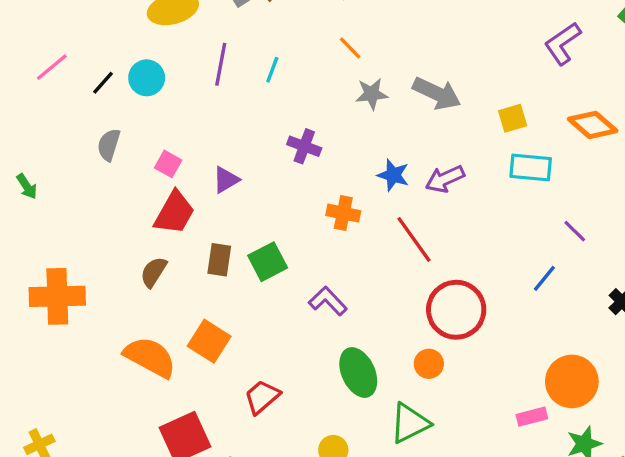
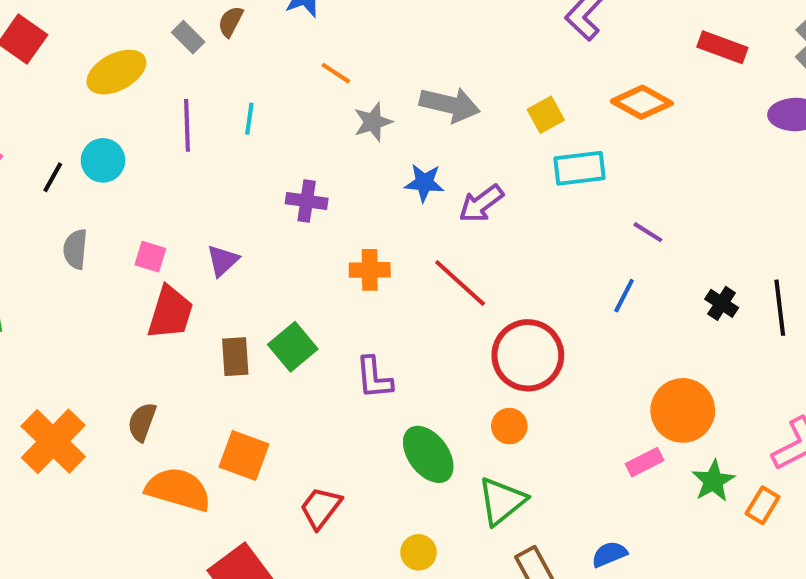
blue star: (393, 175) -> (424, 183), moved
brown semicircle: (154, 272) -> (142, 422), moved
orange cross: (57, 296) -> (53, 441), turned -32
purple L-shape: (328, 301) -> (374, 378), turned -129

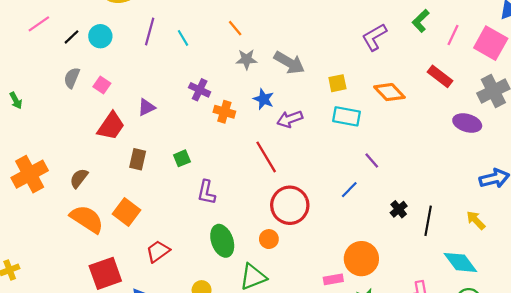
cyan line: (249, 119) -> (183, 38), turned -56
pink square: (150, 257) -> (102, 85), moved
orange cross: (370, 270) -> (224, 112), moved
green square: (293, 347) -> (182, 158), moved, size x0.7

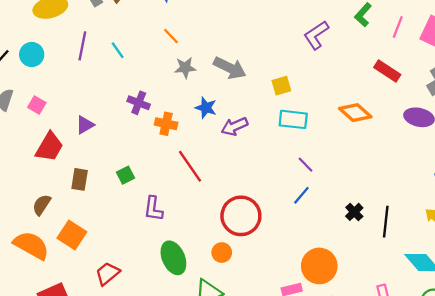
orange diamond: (389, 92) -> (355, 113), moved
red line: (266, 157) -> (190, 166), moved
purple line: (372, 160) -> (305, 165), moved
brown semicircle: (79, 178) -> (42, 205), moved

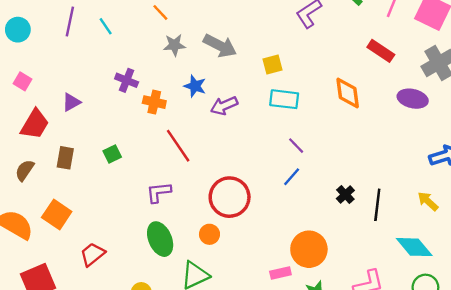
orange diamond: (355, 113) -> (348, 93), turned 40
brown semicircle: (42, 205) -> (25, 170), moved
purple L-shape: (153, 209) -> (159, 192), moved, turned 75

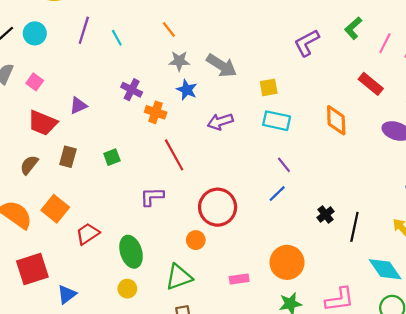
blue star: (195, 86) -> (187, 90), moved
red trapezoid: (35, 124) -> (43, 123), turned 76
green ellipse: (160, 239) -> (131, 252), moved
red trapezoid: (92, 254) -> (88, 234), moved
pink rectangle: (280, 273) -> (239, 279), moved

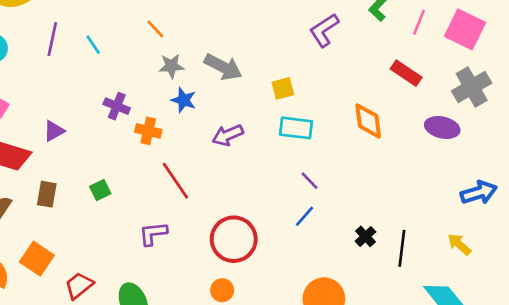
orange circle: (196, 240) -> (222, 290), moved

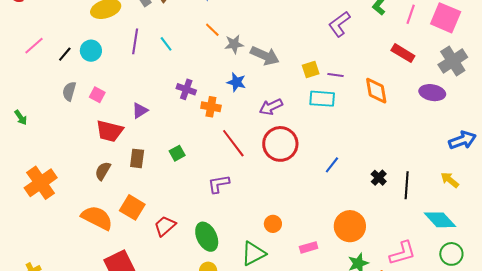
gray star: (171, 66) -> (234, 44), moved
purple line: (310, 181) -> (336, 75), moved, turned -35
red circle: (234, 239) -> (280, 144), moved

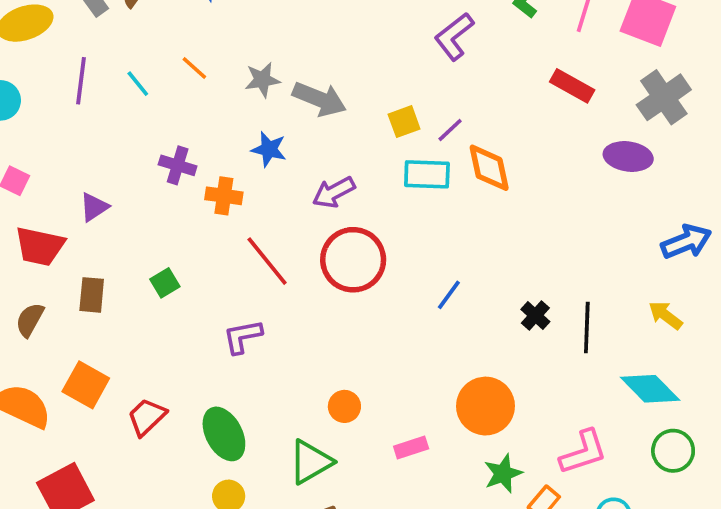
orange line: (212, 30) -> (194, 68), moved
purple line: (336, 75) -> (450, 130), turned -49
orange diamond: (376, 91) -> (489, 168), moved

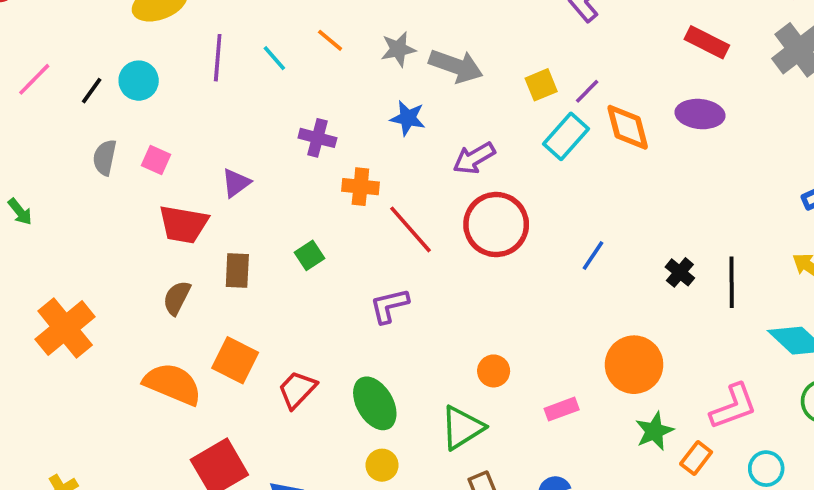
purple ellipse: (628, 156) -> (700, 114), moved
cyan rectangle: (427, 174) -> (566, 136), turned -48
orange cross: (224, 196) -> (360, 187), moved

